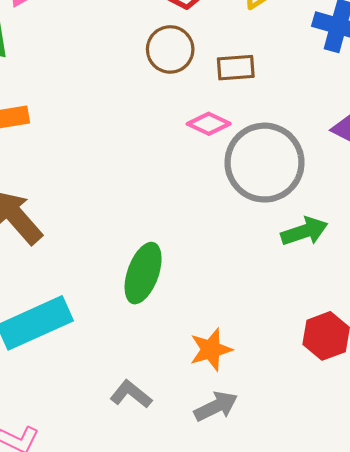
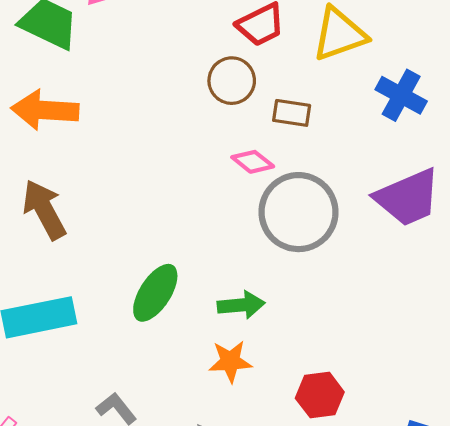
green arrow: (304, 231) -> (241, 305), moved
orange star: (211, 350) -> (230, 361), moved

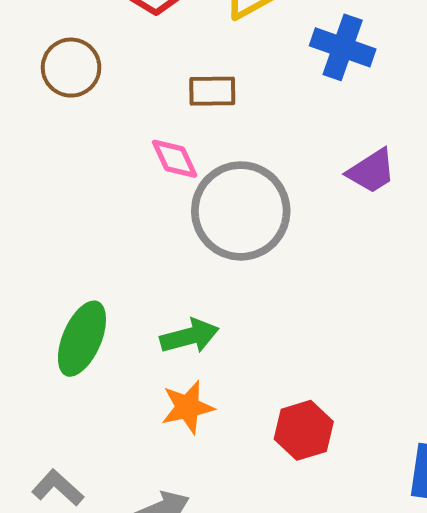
brown circle: (232, 81) -> (71, 68), moved
pink diamond: (253, 162) -> (175, 159), turned 36
purple trapezoid: (408, 198) -> (371, 171), size x0.6

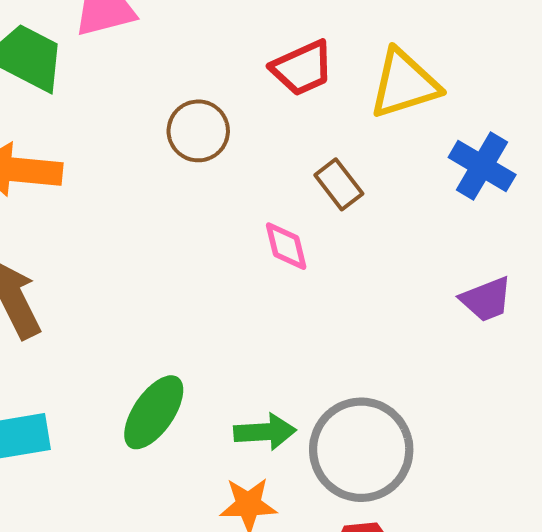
brown rectangle: (212, 91) -> (339, 184), turned 42
gray circle: (241, 211) -> (361, 450), moved

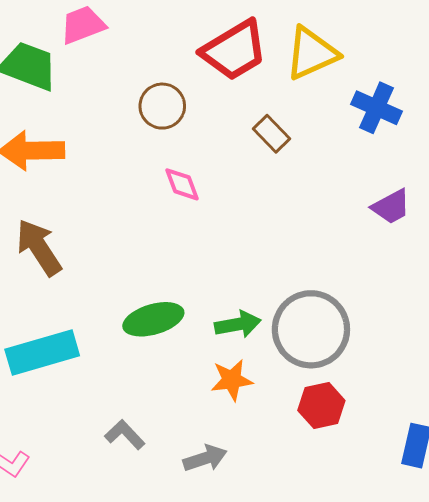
red trapezoid: (302, 68) -> (234, 50), size x1.4
pink diamond: (286, 246) -> (182, 184), moved
green ellipse: (154, 412) -> (153, 319), turned 46

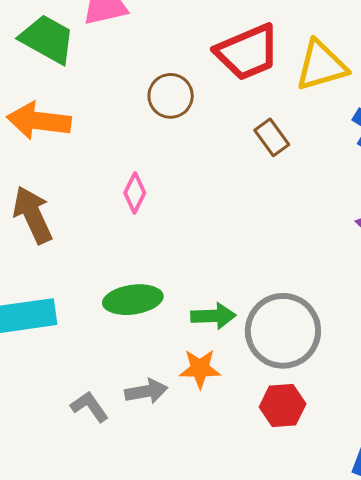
pink diamond: (182, 184) -> (135, 193), moved, turned 39
gray arrow: (205, 458) -> (146, 391), moved

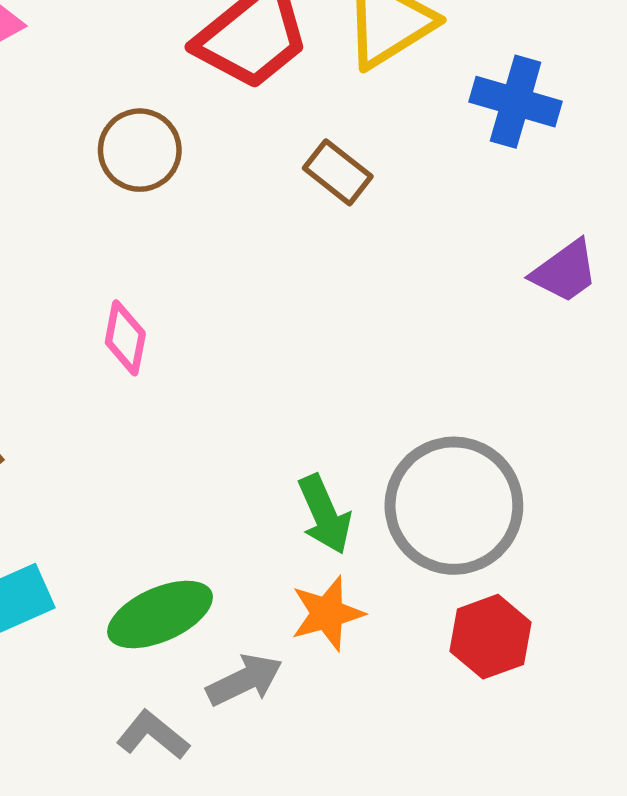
green ellipse: (133, 300) -> (160, 614), moved
green arrow: (213, 316) -> (325, 514), turned 84

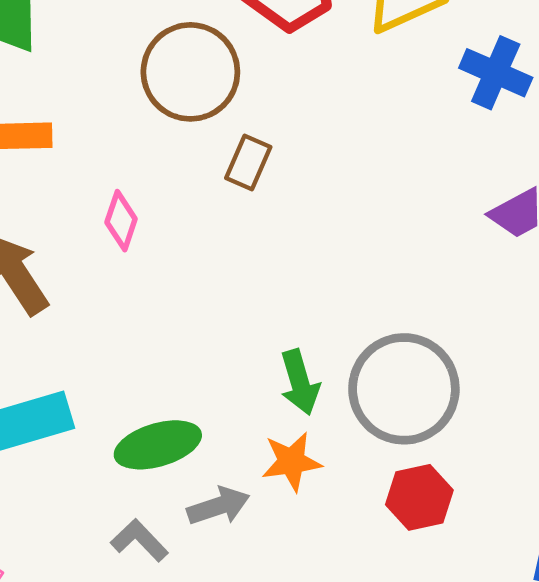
brown circle: (140, 150) -> (190, 72), size x1.5
brown rectangle: (338, 172) -> (248, 162), moved, turned 68
pink diamond: (125, 338) -> (121, 221), moved

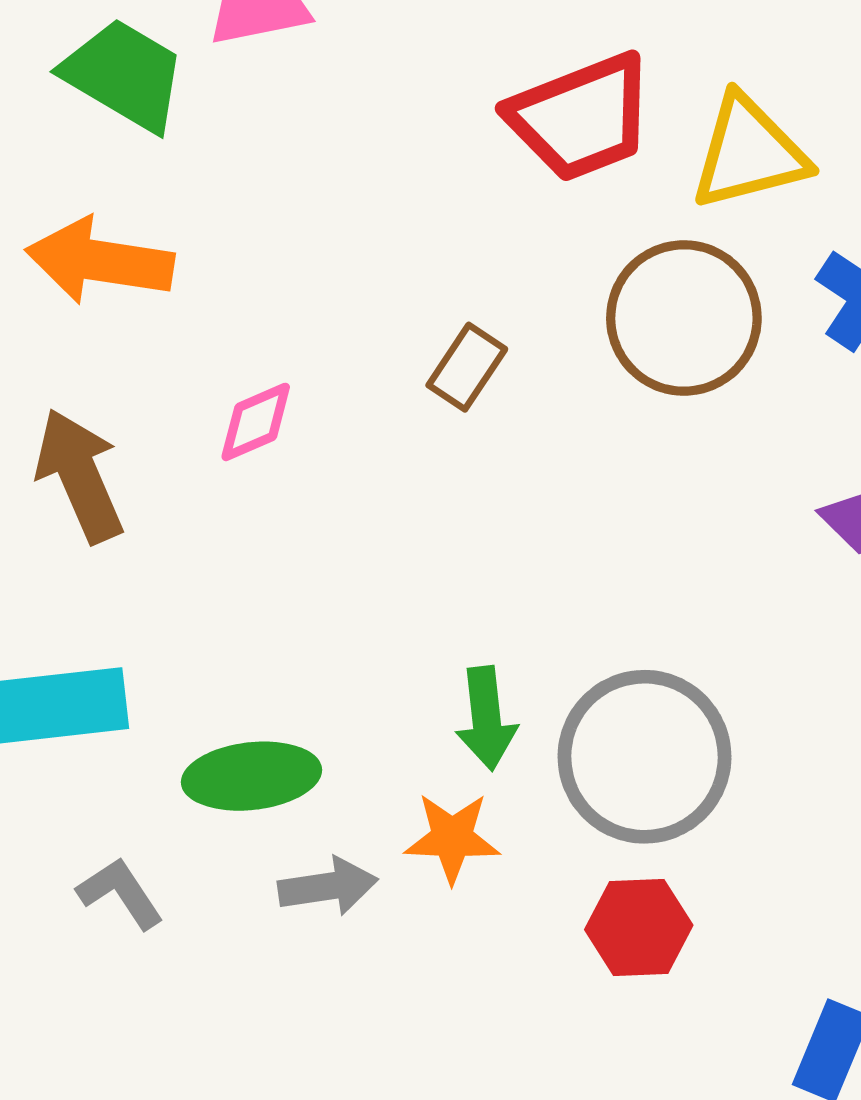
brown circle: (190, 72) -> (684, 318), moved
pink diamond: (121, 221) -> (256, 422), turned 38
gray L-shape: (139, 540) -> (120, 893), moved

